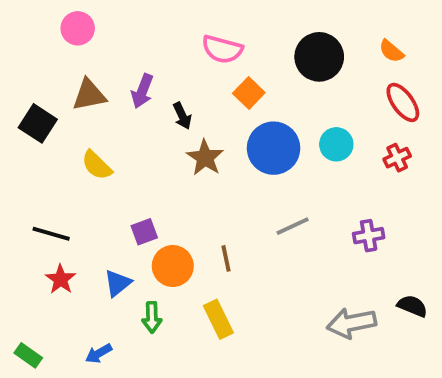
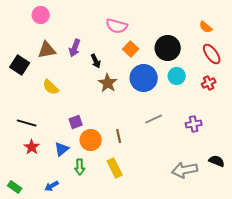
black circle: (319, 57) -> (168, 48), moved

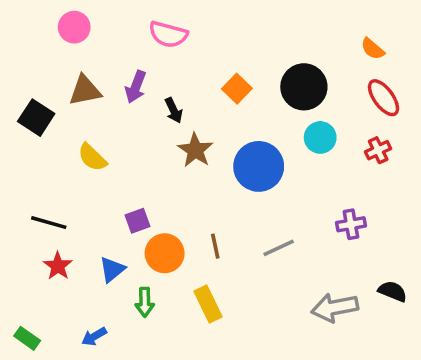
pink semicircle: (117, 26) -> (168, 34), moved
blue circle: (144, 78) -> (259, 166), moved
gray line: (154, 119) -> (279, 248), moved

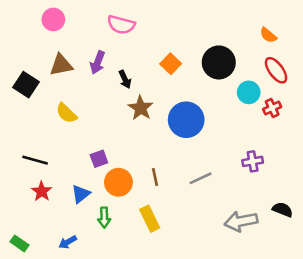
cyan circle: (320, 137) -> (249, 92), moved

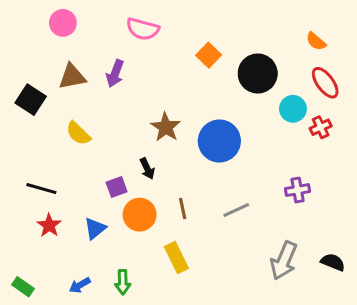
orange square: (171, 64) -> (209, 55), moved
black arrow: (125, 79) -> (147, 169), moved
black semicircle: (283, 210) -> (333, 262), moved
green arrow: (104, 217) -> (123, 282), moved
gray arrow: (241, 221) -> (284, 261), turned -56

